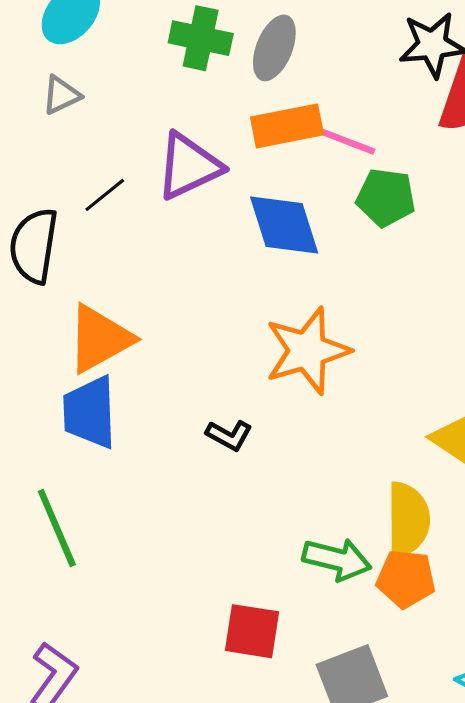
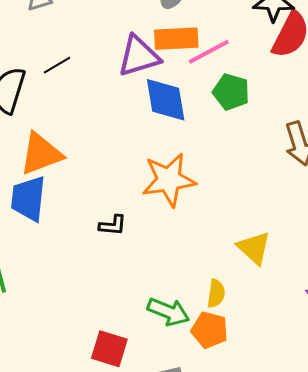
pink line: (342, 139) -> (209, 52), turned -57
purple triangle: (189, 166) -> (139, 56), moved
black L-shape: (229, 435) -> (113, 225), turned -32
yellow semicircle: (408, 520) -> (216, 294), size x0.6

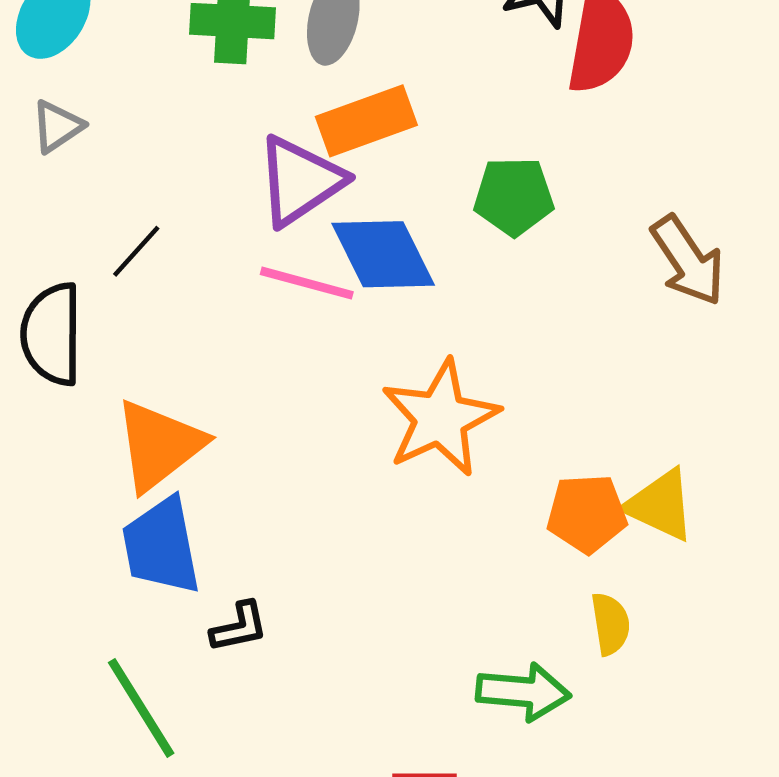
pink line: (209, 52) -> (307, 283), moved, turned 60
black L-shape: (113, 225) -> (239, 627), moved
orange pentagon: (209, 330) -> (587, 514), moved

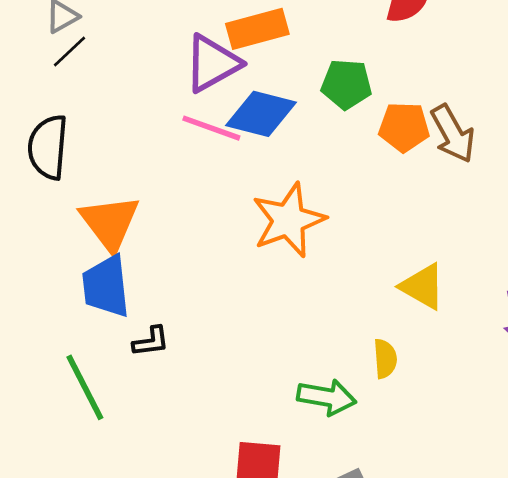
black line: (136, 251) -> (69, 52), moved
blue diamond: (383, 254) -> (261, 114), turned -54
orange triangle: (159, 445) -> (110, 223), turned -34
orange pentagon: (587, 514) -> (404, 127), moved

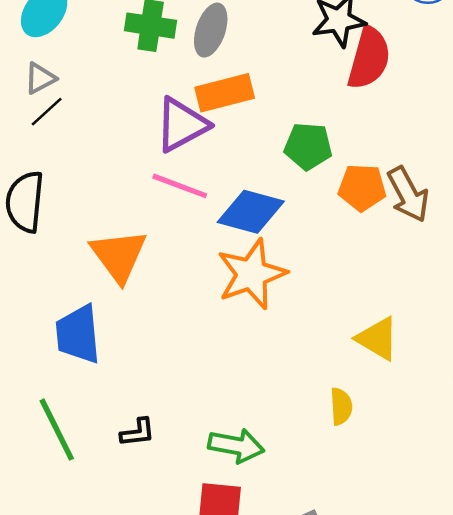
blue diamond: (261, 114) -> (251, 212), moved
orange triangle: (110, 223) -> (119, 256), moved
black L-shape: (151, 341) -> (138, 432), moved
green arrow: (327, 397) -> (236, 446), moved

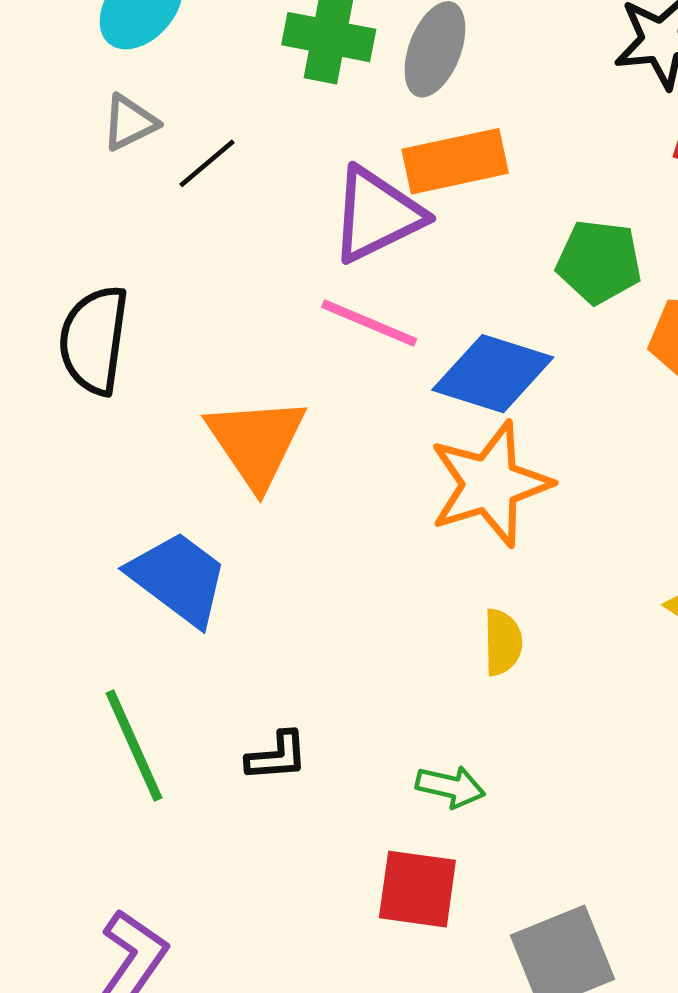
black line: (47, 112) -> (207, 163), moved
blue trapezoid: (78, 334) -> (178, 578), turned 130
yellow semicircle: (341, 406) -> (503, 642), moved
green arrow: (236, 446) -> (450, 787), size x0.7

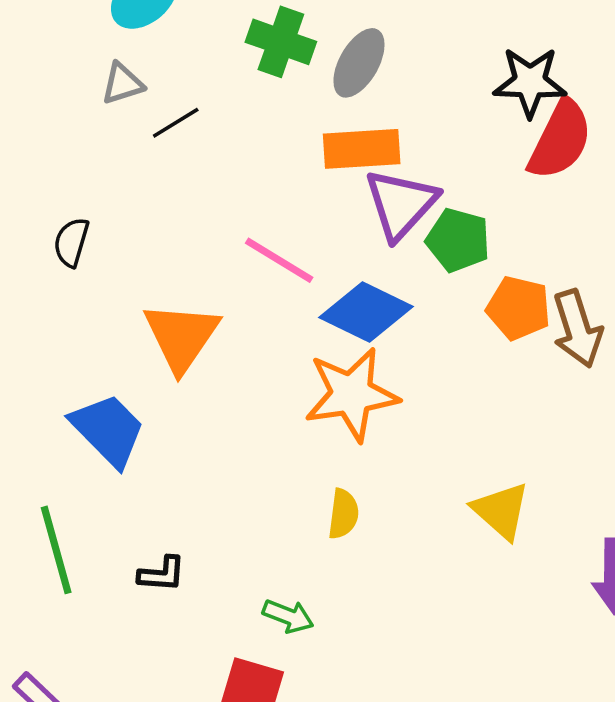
purple triangle: (377, 215) -> (401, 204), moved, turned -30
black semicircle: (94, 340) -> (71, 242), size x0.6

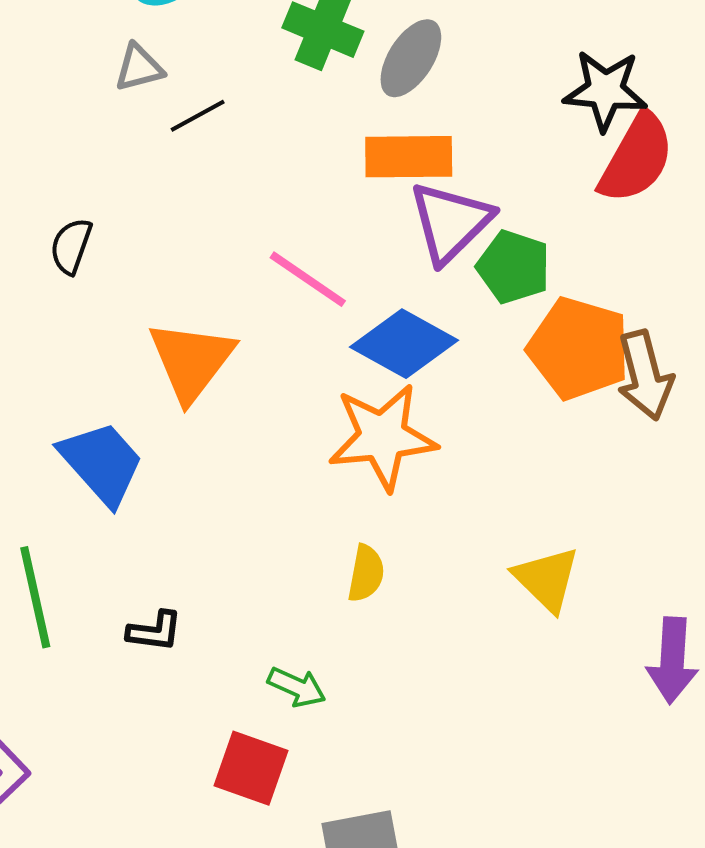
orange pentagon: (519, 308) -> (579, 348), size x1.4

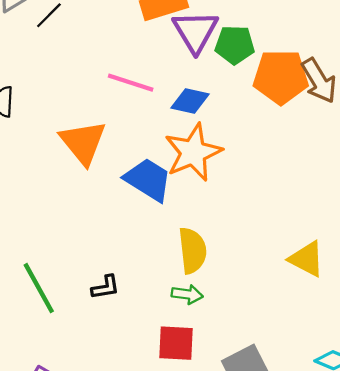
blue diamond: (404, 344) -> (190, 101), size x0.7
blue trapezoid: (102, 463) -> (148, 180), moved
yellow semicircle: (366, 573) -> (192, 251), moved, size x1.5
yellow triangle: (547, 579) -> (307, 259), moved

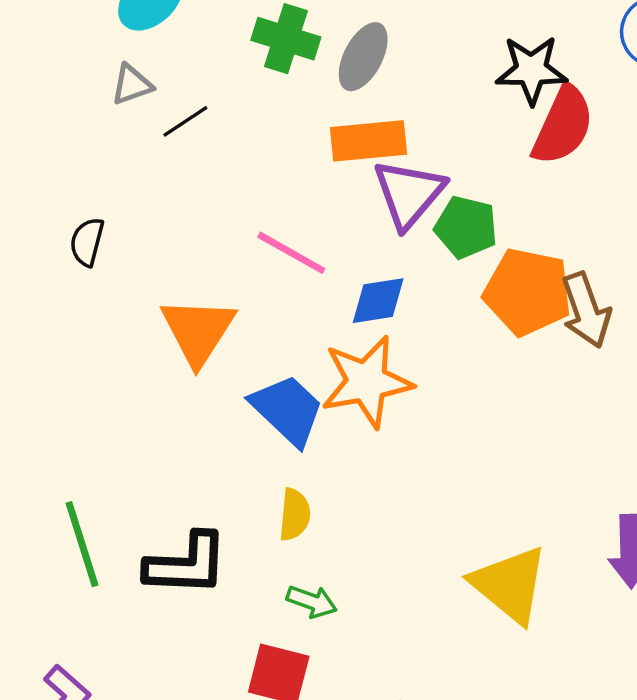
blue diamond: (190, 101) -> (378, 301), turned -33
yellow semicircle: (192, 251) -> (295, 515), moved, size x0.7
yellow triangle: (307, 259) -> (510, 585), size x1.4
black L-shape: (105, 287) -> (186, 564), size x1.8

